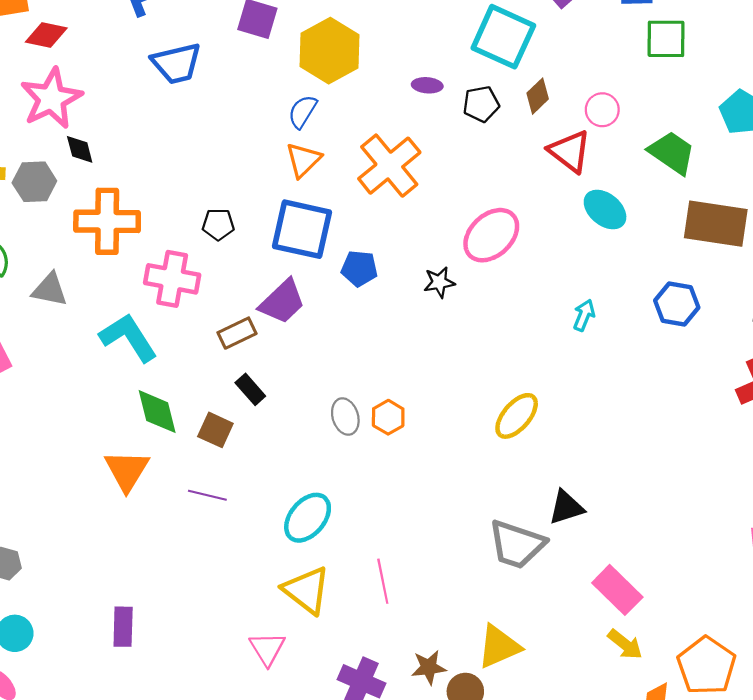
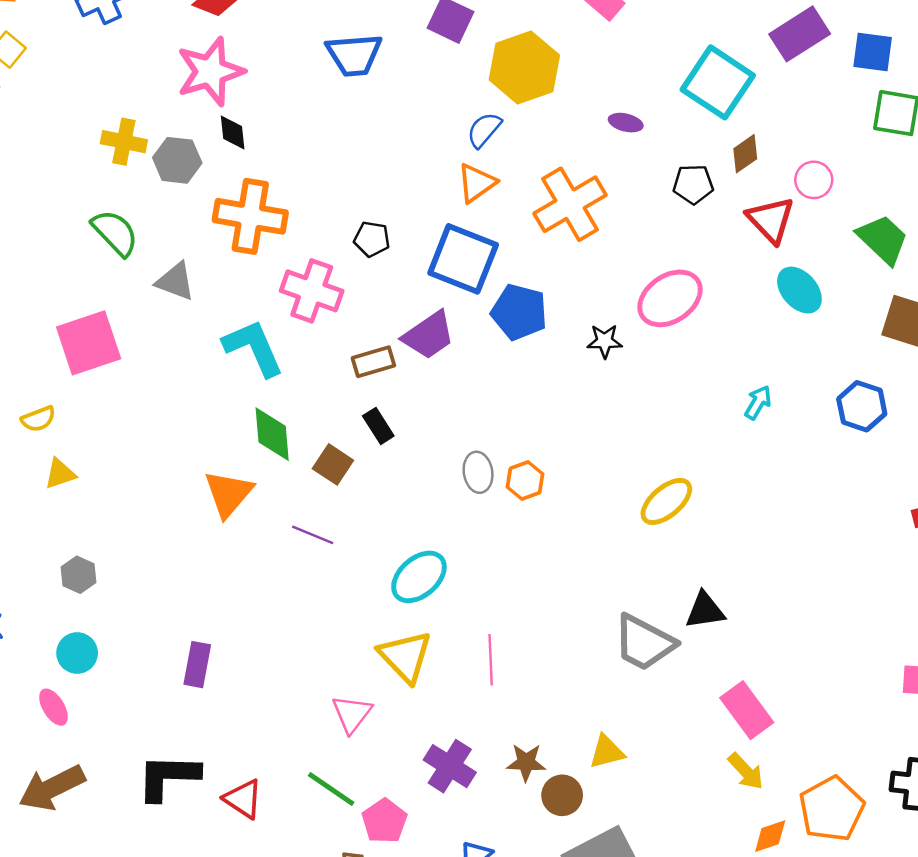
black pentagon: (481, 104) -> (693, 184), moved
blue pentagon: (359, 268) -> (519, 312), size x1.4
yellow triangle: (499, 647) -> (607, 752), size x0.7

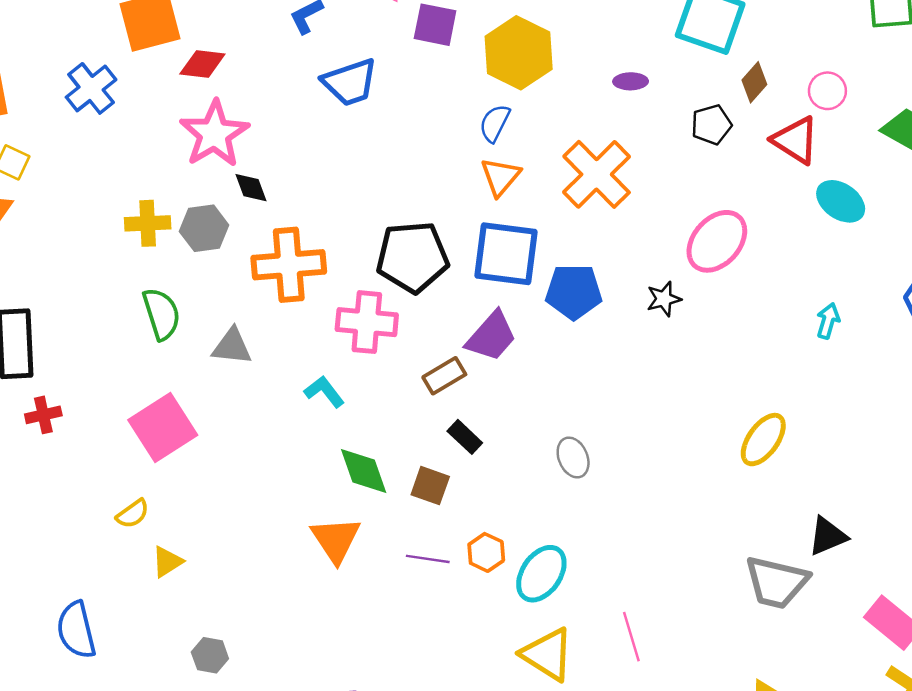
green semicircle: (115, 233) -> (161, 314), turned 40
black pentagon: (372, 239) -> (413, 257), size x2.0
cyan L-shape: (254, 348) -> (324, 392), size x0.6
orange hexagon: (525, 480) -> (486, 552), moved

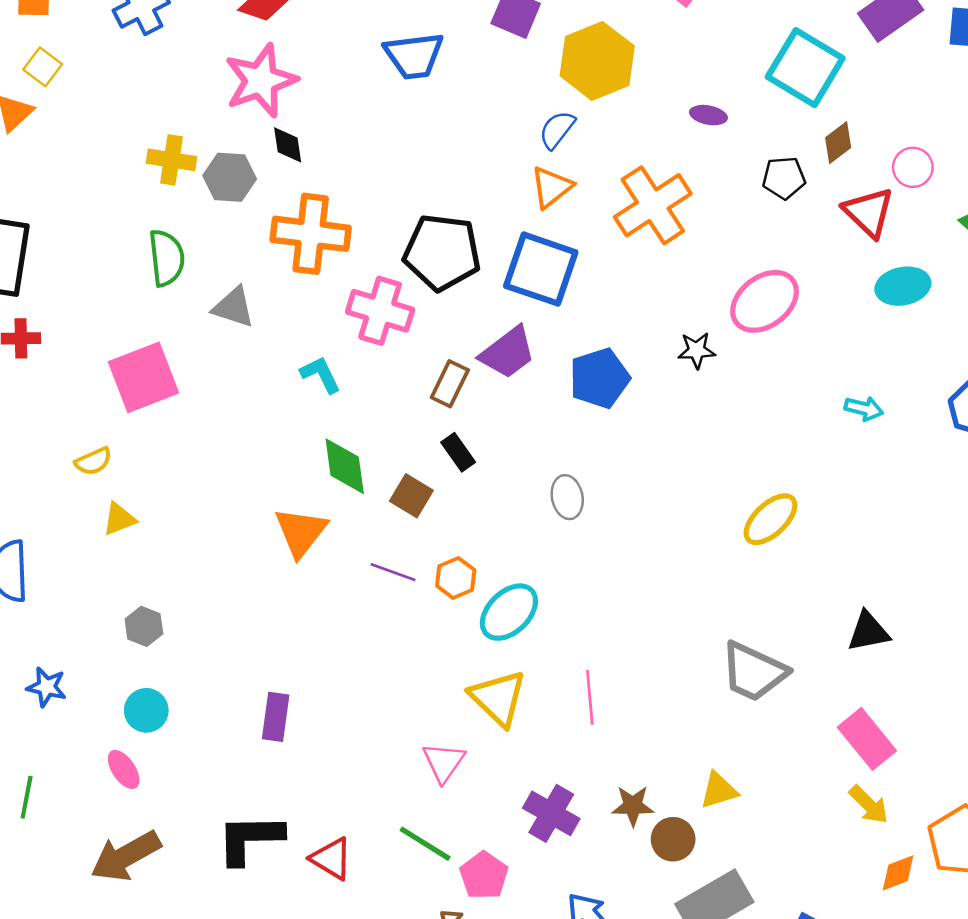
cyan ellipse: (841, 201) -> (903, 286), turned -57
blue pentagon: (574, 292) -> (599, 378), moved, turned -30
cyan arrow: (828, 321) -> (864, 409), turned 76
brown rectangle: (444, 376) -> (450, 384), turned -45
black triangle: (828, 536) -> (868, 632), moved

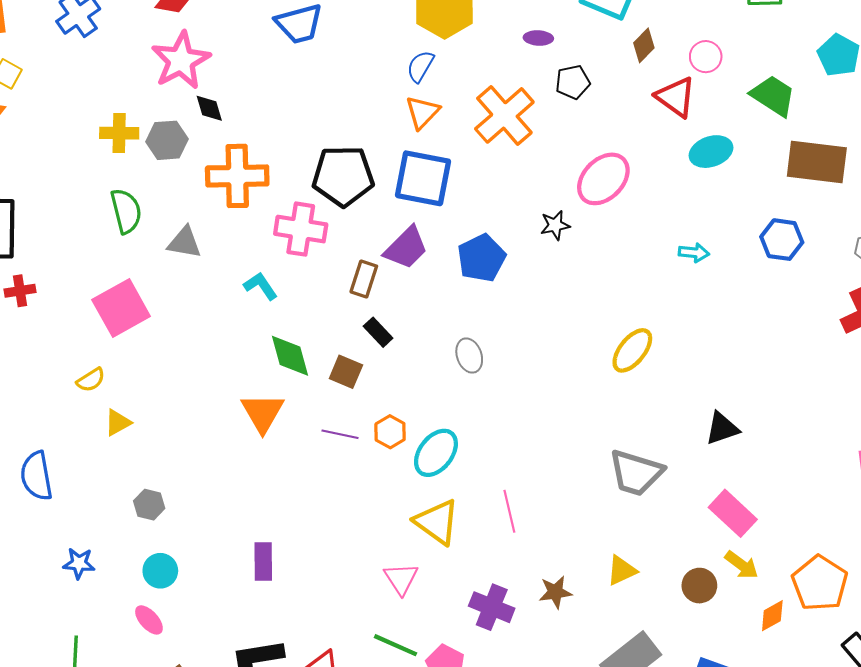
black pentagon: (784, 178) -> (573, 82), moved
brown circle: (673, 839) -> (699, 586), moved

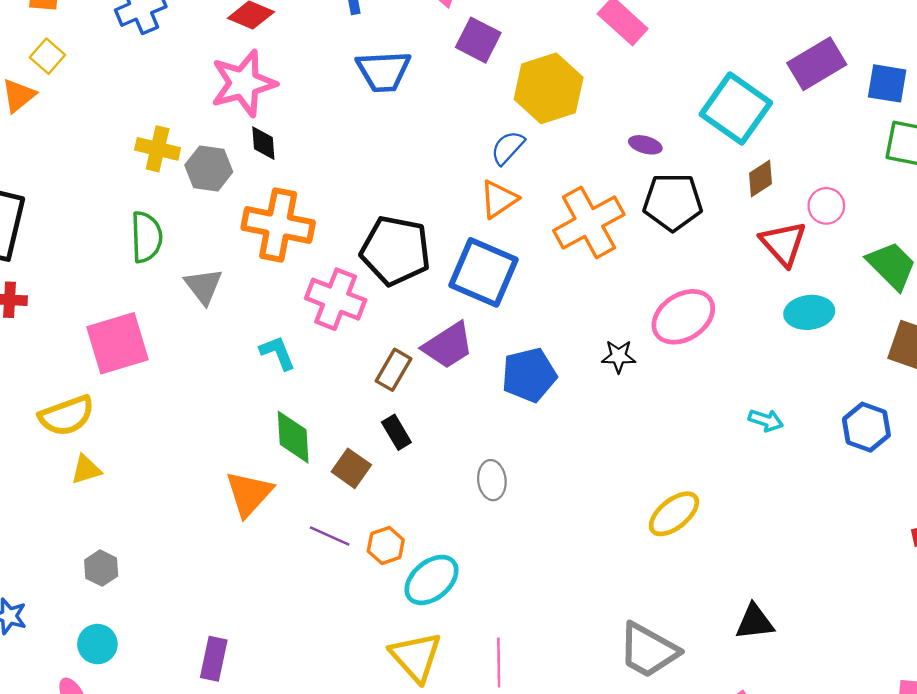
black pentagon: (573, 82) -> (673, 202), size x1.5
gray triangle: (184, 243) -> (204, 286), turned 30
yellow semicircle: (91, 380) -> (67, 416), size x1.6

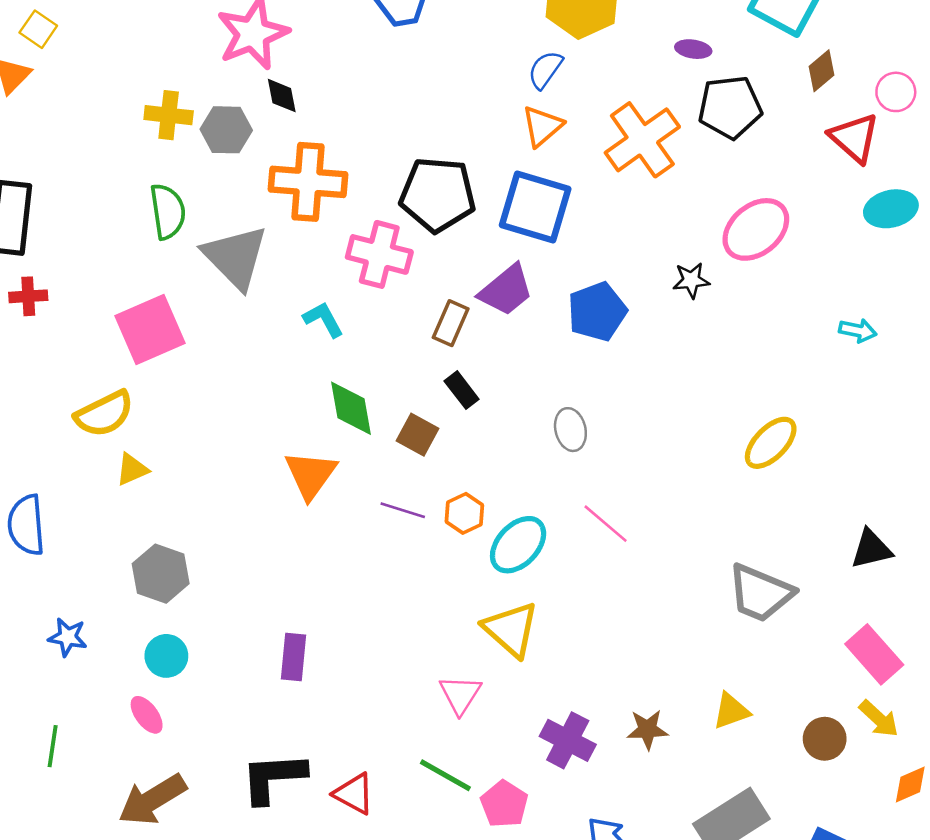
gray triangle: (204, 286) -> (235, 257), size x1.6
gray hexagon: (101, 568) -> (161, 574), size x1.5
pink line: (499, 662) -> (606, 524), moved, turned -42

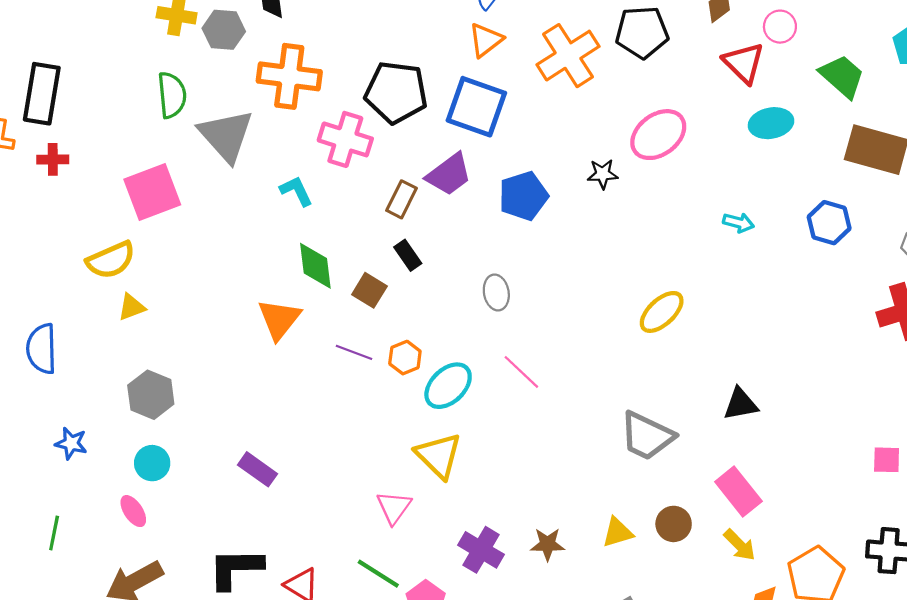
purple rectangle: (294, 657) -> (257, 469), turned -63
brown circle: (825, 739) -> (674, 524), moved

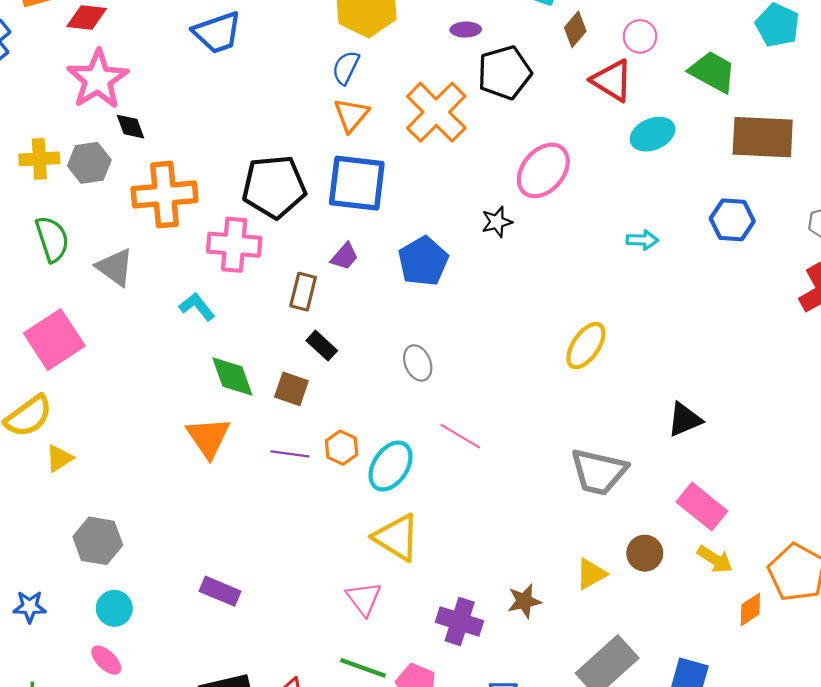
gray triangle: (226, 136) -> (115, 267), size x0.7
purple trapezoid: (449, 174) -> (345, 256), size x0.6

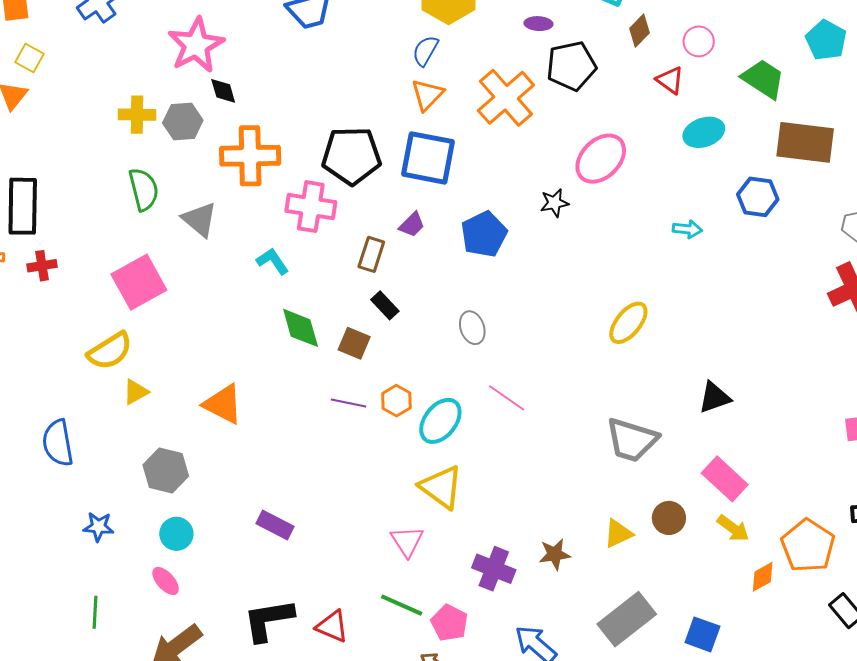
red triangle: (612, 80) -> (670, 80), size x0.7
blue hexagon: (732, 220) -> (758, 197), moved
orange triangle: (208, 437) -> (223, 404), moved, turned -33

